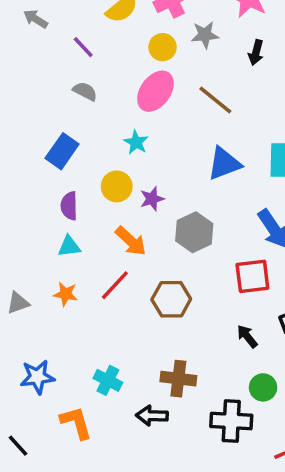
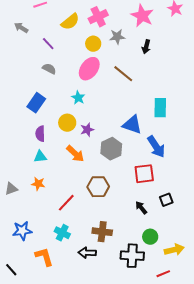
blue triangle: (224, 164) -> (132, 125), moved, turned 40
red line: (115, 285) -> (66, 203), moved

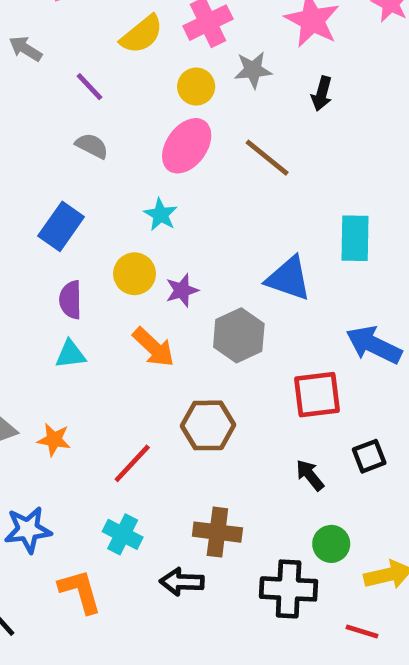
blue arrow: (156, 147) -> (374, 345), moved, turned 150
orange star: (38, 184) -> (54, 440), moved
red line: (163, 274) -> (362, 632), turned 40

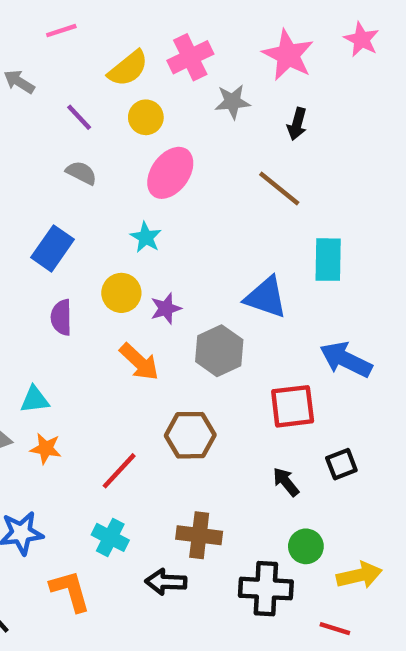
yellow circle: (196, 87) -> (146, 117), moved
brown line: (267, 158) -> (279, 188), moved
cyan triangle: (71, 354) -> (35, 400), moved

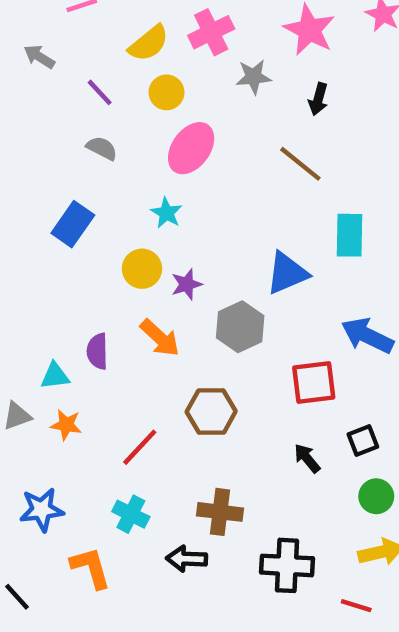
blue triangle: (266, 297) -> (287, 273), turned -42
purple semicircle: (61, 317) -> (97, 351), moved
green circle: (306, 546) -> (376, 496), moved

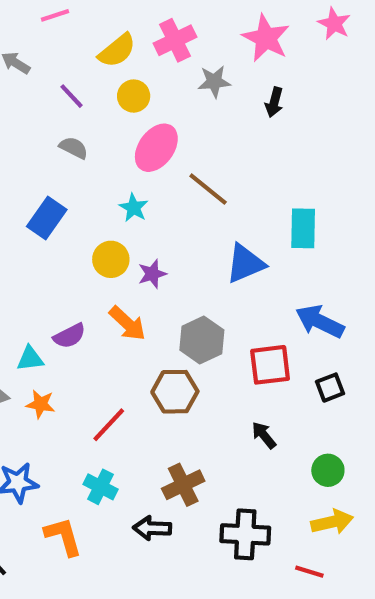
brown line: (300, 164) -> (208, 189), moved
gray hexagon: (240, 327) -> (202, 340), moved
purple semicircle: (97, 351) -> (69, 336), turned -116
black square: (363, 440) -> (330, 388), moved
brown cross: (220, 512) -> (183, 485), turned -33

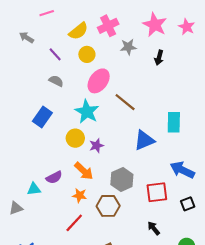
pink star: (334, 24) -> (187, 27), moved
cyan star: (134, 208) -> (87, 112), size x1.6
orange star: (41, 404) -> (80, 195), moved

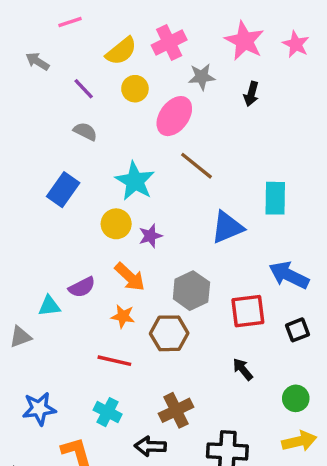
pink ellipse: (99, 81) -> (174, 116), moved
red line: (74, 223) -> (114, 361), turned 60

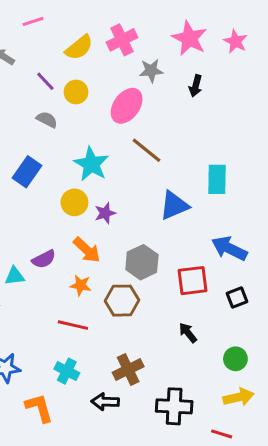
yellow circle: (135, 89) -> (76, 92), moved

